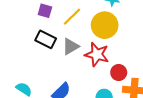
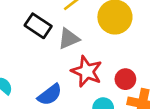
red star: (97, 54) -> (87, 71), moved

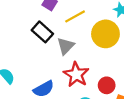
gray triangle: (69, 39) -> (66, 46), turned -30

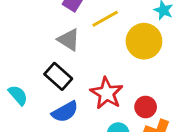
black rectangle: (42, 32) -> (58, 76), moved
gray triangle: (66, 46) -> (69, 40), moved, turned -42

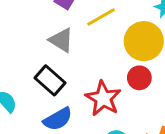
red circle: (146, 107) -> (139, 78), moved

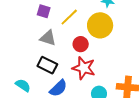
red circle: (139, 78) -> (81, 44), moved

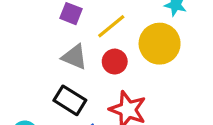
red circle: (81, 44) -> (115, 62), moved

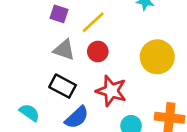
yellow circle: (160, 44) -> (157, 57), moved

